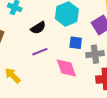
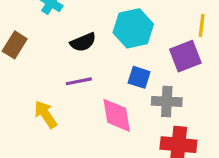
yellow arrow: (13, 75) -> (45, 114), moved

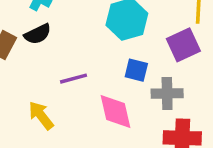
black semicircle: (83, 42) -> (38, 34), moved

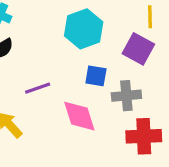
purple square: (183, 45) -> (138, 49), turned -32

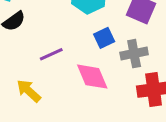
blue square: (96, 76) -> (104, 38), turned -30

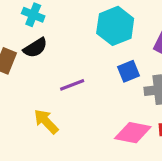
pink diamond: (92, 77) -> (133, 133), moved, turned -60

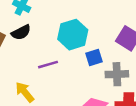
cyan hexagon: (115, 26) -> (73, 35), moved

